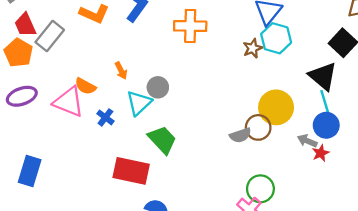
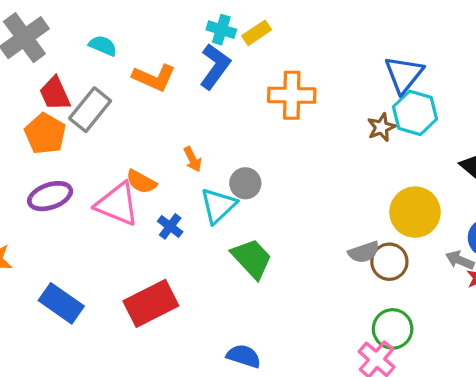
brown circle: (258, 127) -> (389, 262), moved
blue rectangle: (30, 171) -> (61, 303), turned -72
red rectangle: (131, 171) -> (151, 303), moved, turned -39

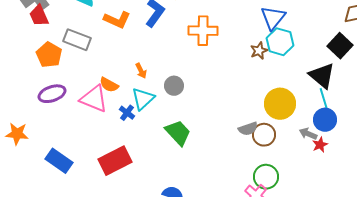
red trapezoid: (55, 94) -> (39, 16), moved
gray rectangle: (90, 110) -> (77, 40), turned 72
cyan triangle: (218, 206) -> (143, 99), moved

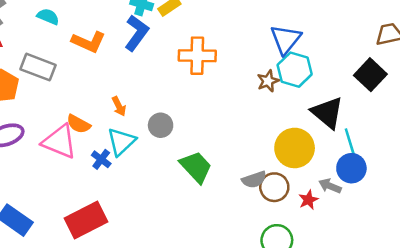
black triangle: (322, 76) -> (327, 113), moved
green trapezoid: (178, 133) -> (196, 167), moved
red star: (320, 145) -> (308, 200), moved

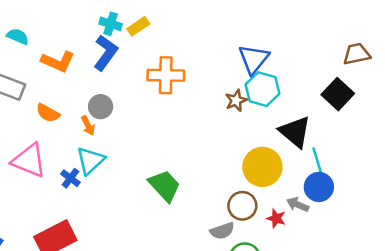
orange semicircle: (78, 124) -> (48, 113), moved
gray circle: (161, 125) -> (101, 107), moved
gray semicircle: (254, 180) -> (222, 231), moved
red star: (308, 200) -> (276, 218), turned -30

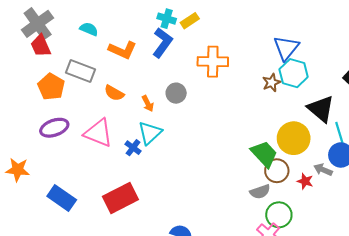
gray circle: (101, 107) -> (176, 93), moved
green trapezoid: (165, 186) -> (264, 154), moved

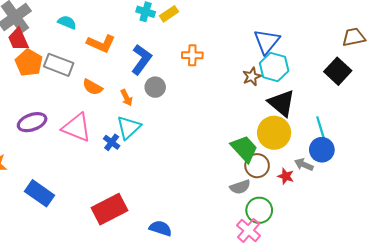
blue L-shape: (162, 43) -> (141, 60), moved
orange cross: (213, 62) -> (192, 55), size x0.7
orange pentagon: (51, 87) -> (29, 63), moved
black triangle: (321, 109) -> (281, 103), moved
red rectangle: (120, 198) -> (110, 209), moved

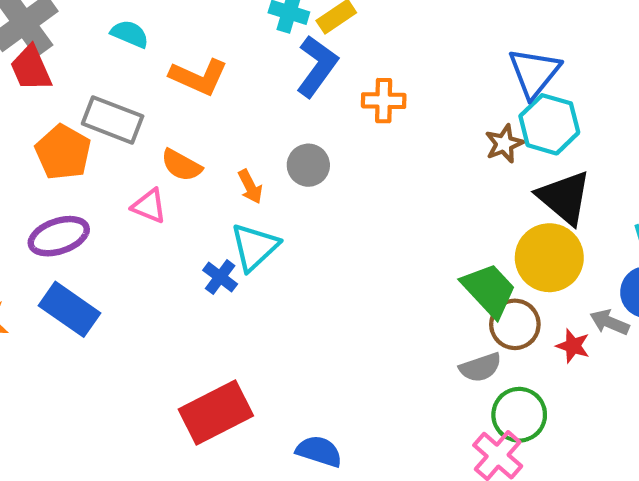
blue L-shape: (141, 60) -> (317, 66), moved
orange pentagon: (29, 63) -> (63, 152), moved
pink triangle: (77, 127) -> (149, 206), moved, size x0.6
blue rectangle: (39, 193) -> (70, 309), moved

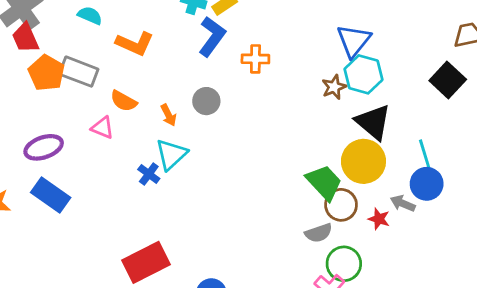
orange pentagon: (63, 152) -> (46, 73), moved

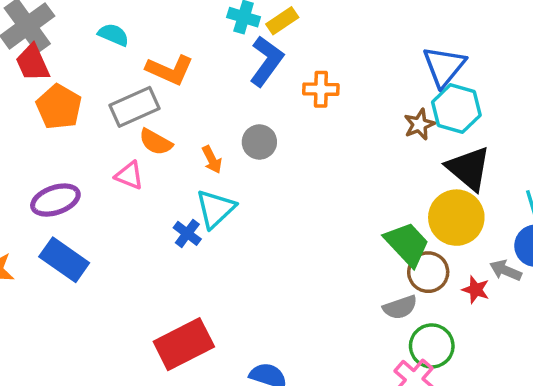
gray rectangle: (79, 72) -> (135, 107), moved, turned -45

